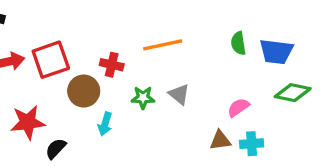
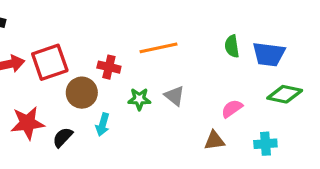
cyan cross: (252, 144) -> (265, 144), moved
black semicircle: (56, 149) -> (63, 137), moved

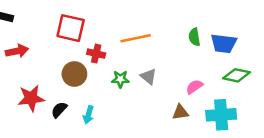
red square: (50, 62) -> (71, 28), moved, turned 32
cyan arrow: (103, 125) -> (88, 115), moved
cyan cross: (265, 144) -> (221, 115), size x1.6

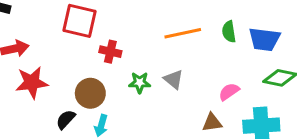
orange line: (136, 38) -> (183, 33), moved
brown circle: (74, 74) -> (90, 93), moved
red star: (31, 98) -> (32, 82), moved

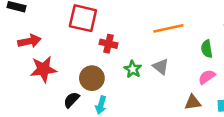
green semicircle: (229, 32) -> (207, 49), moved
green star: (140, 82) -> (133, 69), turned 30

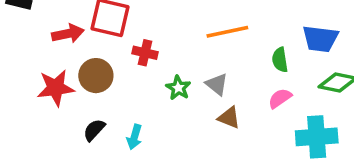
red arrow: (29, 41) -> (68, 34), moved
brown circle: (92, 78) -> (96, 76), moved
brown triangle: (193, 102) -> (229, 118), moved, turned 30

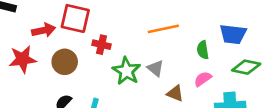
red star: (56, 88) -> (23, 59), moved
green star: (178, 88) -> (126, 71), size x1.5
brown triangle: (229, 118) -> (175, 93), moved

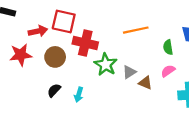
red cross: (101, 45) -> (85, 43), size x1.6
gray triangle: (155, 68) -> (129, 72), moved, turned 48

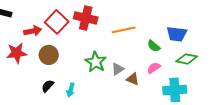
red square: (64, 21) -> (57, 22), turned 30
red cross: (85, 43) -> (86, 18), moved
green semicircle: (168, 47) -> (154, 46), turned -40

